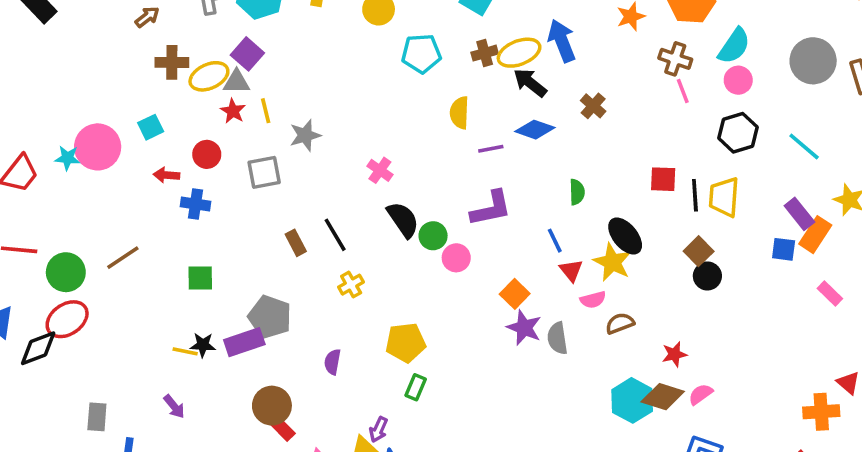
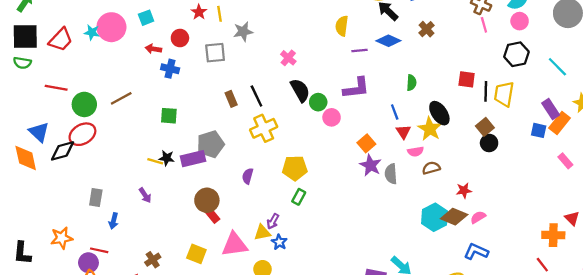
yellow cross: (351, 285) -> (264, 128), size x1.6
gray pentagon: (270, 317) -> (211, 144), turned 30

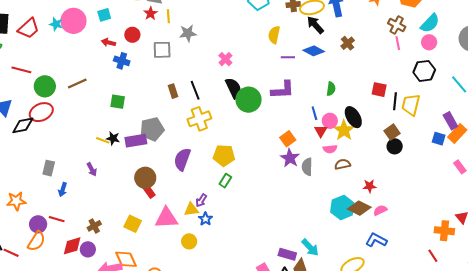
green circle: (318, 102) -> (249, 100), size x1.6
pink circle: (332, 117) -> (330, 121), moved
purple semicircle: (248, 176) -> (182, 159), size x1.6
red line: (99, 250) -> (57, 219), moved

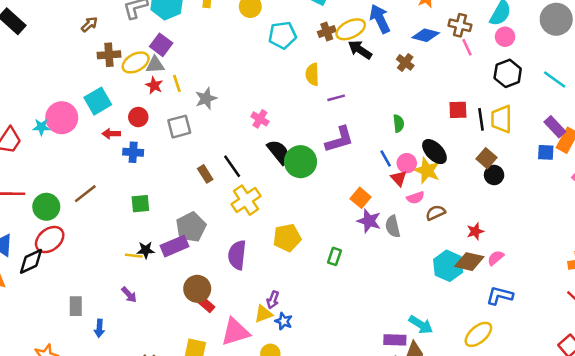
cyan square: (104, 15) -> (98, 101), size x1.5
blue diamond: (314, 51) -> (426, 35), moved
green rectangle: (225, 181) -> (334, 256), moved

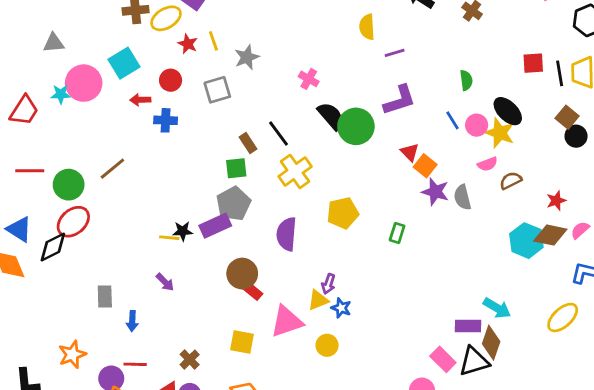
gray triangle: (155, 65) -> (54, 43), moved
red triangle: (399, 178) -> (410, 152), moved
green square: (140, 204) -> (236, 168), moved

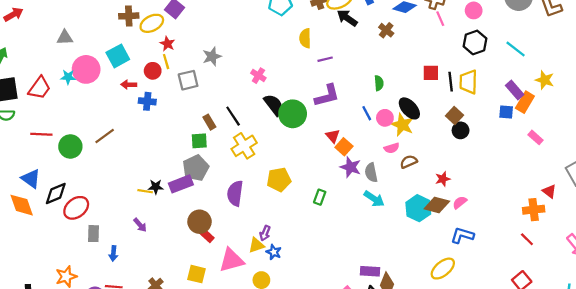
yellow line: (213, 41) -> (166, 62), moved
red ellipse: (73, 222) -> (76, 208), moved
cyan arrow: (497, 308) -> (374, 199), moved

